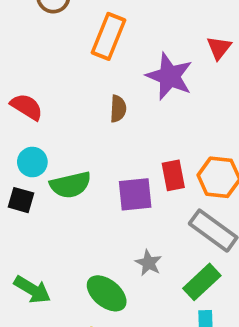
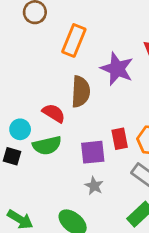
red semicircle: (27, 107) -> (54, 113), moved
brown semicircle: (118, 109) -> (81, 92), size x1.6
gray star: (148, 263) -> (94, 186), moved

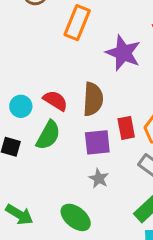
brown semicircle: (81, 92) -> (93, 99), moved
cyan circle: (20, 129) -> (21, 106), moved
green semicircle: (47, 145) -> (48, 135), turned -48

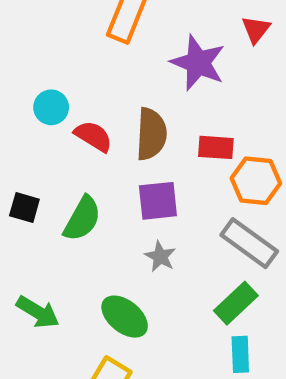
cyan circle: (21, 106) -> (51, 107), moved
red rectangle: (126, 128) -> (216, 147), moved, turned -75
green semicircle: (48, 135) -> (82, 219), moved

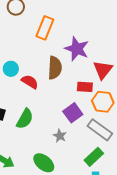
red triangle: (256, 29) -> (103, 70), moved, size x1.5
brown semicircle: (151, 134) -> (55, 68), moved
purple square: (158, 201) -> (73, 113), moved, turned -30

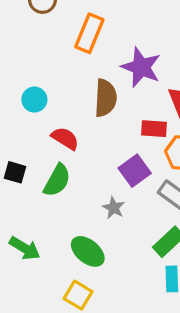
red semicircle: (30, 82) -> (65, 138), moved

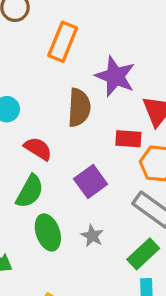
purple square: (135, 171) -> (91, 182), moved
gray star: (114, 208) -> (92, 236), moved
green ellipse: (88, 251) -> (48, 232), moved, turned 32

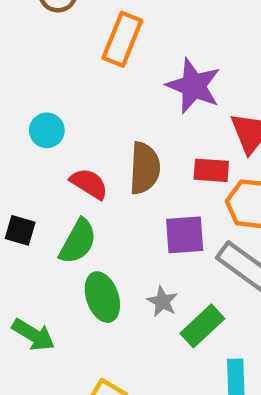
brown semicircle: (79, 108) -> (145, 168), moved
purple square: (91, 182) -> (185, 235), moved, turned 32
green rectangle: (143, 254) -> (202, 326), moved

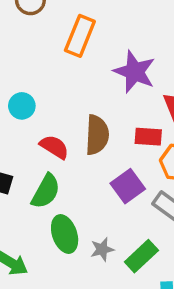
purple square: (185, 235) -> (128, 186), turned -32
gray star: (162, 302) -> (102, 249), moved, turned 30

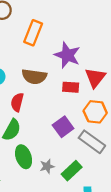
brown semicircle: (97, 135) -> (34, 77), moved, turned 95
red rectangle: (148, 137) -> (71, 87), moved
red semicircle: (54, 147) -> (17, 102), turned -108

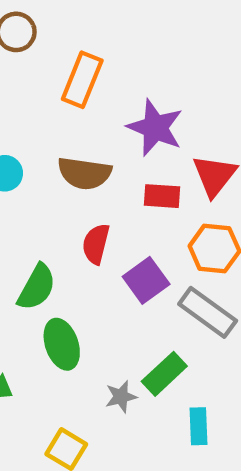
red semicircle: (17, 102) -> (96, 244), moved
gray star: (47, 166) -> (121, 397), moved

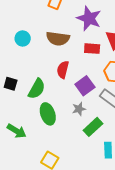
gray star: (121, 397) -> (79, 109), moved

